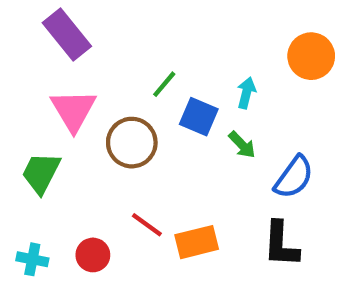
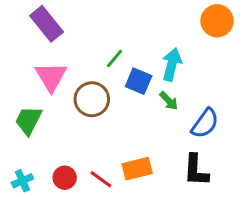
orange circle: (311, 56) -> (217, 21), moved
cyan arrow: (246, 93) -> (172, 65), size x1.5
red line: (147, 225) -> (101, 179), moved
cyan cross: (32, 259) -> (22, 181), turned -35

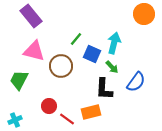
pink triangle: (51, 77) -> (34, 51), turned -45
black L-shape: (196, 170) -> (104, 89), moved
red circle: (65, 178) -> (49, 106), moved

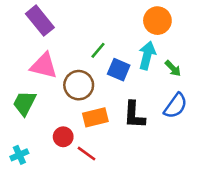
orange circle: (144, 14) -> (157, 21), moved
green arrow: (112, 67) -> (173, 68), moved
orange rectangle: (91, 112) -> (95, 117), moved

